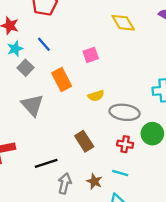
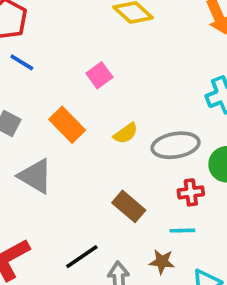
blue line: (44, 44) -> (22, 62), moved
cyan line: (120, 173) -> (182, 231), moved

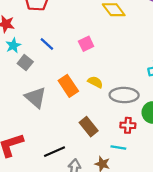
blue line: (22, 62) -> (47, 44), moved
orange rectangle: (67, 125) -> (68, 86), moved
yellow semicircle: (126, 133) -> (95, 82), turned -128

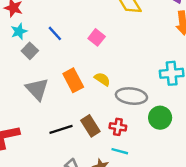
pink square: (86, 44) -> (97, 37), turned -32
red cross: (128, 125) -> (118, 127), moved
black line: (54, 152) -> (61, 129), moved

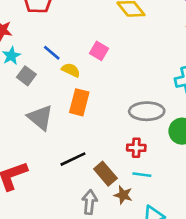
yellow semicircle: (102, 79) -> (71, 70), moved
orange rectangle: (73, 80) -> (79, 102), turned 50
brown rectangle: (90, 126) -> (105, 174), moved

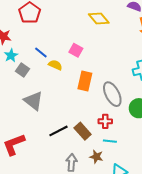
orange rectangle: (79, 102) -> (85, 81), moved
gray ellipse: (147, 111) -> (112, 94), turned 65
brown rectangle: (105, 174) -> (83, 131), moved

